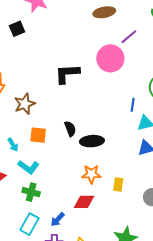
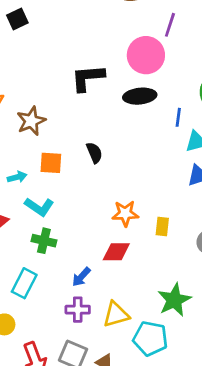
purple line: (129, 37) -> (170, 25), turned -30
black ellipse: (92, 141) -> (140, 96), moved
cyan arrow: (13, 145) -> (17, 177), turned -72
cyan rectangle: (30, 224) -> (24, 283), moved

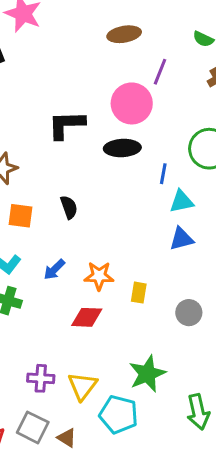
blue arrow: (81, 277) -> (54, 270), moved
yellow triangle: (116, 314) -> (82, 386), turned -40

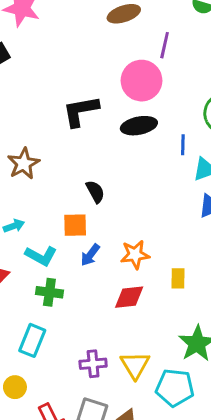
orange square: (21, 216) -> (75, 225), moved
yellow rectangle: (139, 293) -> (178, 278), moved

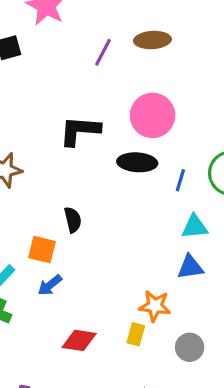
purple line: (165, 45) -> (103, 52), moved
blue line: (183, 145) -> (180, 180), moved
orange star: (135, 255) -> (155, 306), moved

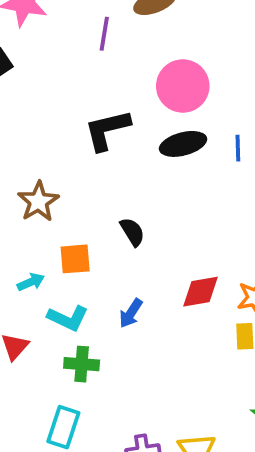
orange square: (42, 250) -> (75, 259), moved
red diamond: (79, 340) -> (201, 292), moved

